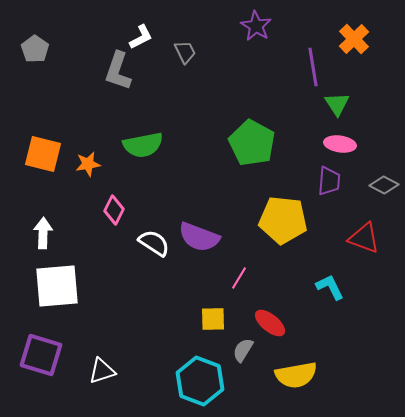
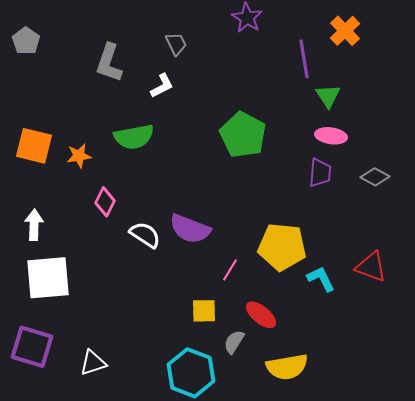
white L-shape: (141, 37) -> (162, 86), moved
yellow pentagon: (283, 220) -> (282, 247), moved
red triangle: (364, 238) -> (371, 267), moved

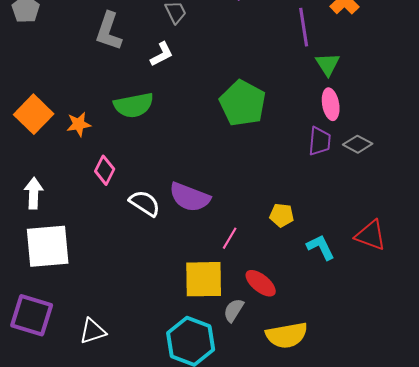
pink ellipse: (331, 136) -> (331, 104), turned 72
orange square: (34, 146) -> (34, 114), turned 30
gray diamond: (375, 177) -> (358, 144), moved
yellow pentagon: (282, 247) -> (282, 215), size x0.5
yellow square: (204, 311) -> (204, 279), size x1.6

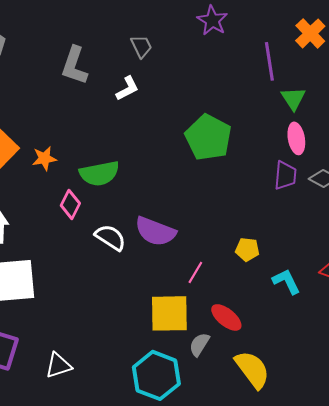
green semicircle: (134, 105) -> (99, 173), moved
yellow semicircle: (287, 335) -> (252, 369), turned -117

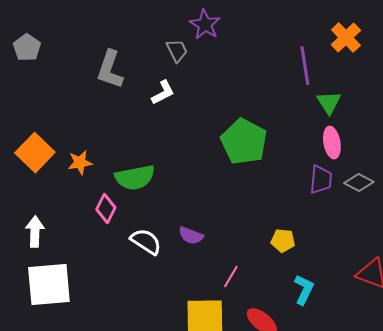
purple star: (212, 20) -> (205, 25), moved
purple semicircle: (155, 231) -> (191, 236), size x0.6
yellow pentagon: (247, 249) -> (283, 241), moved
cyan L-shape: (286, 281) -> (304, 290), moved, turned 52

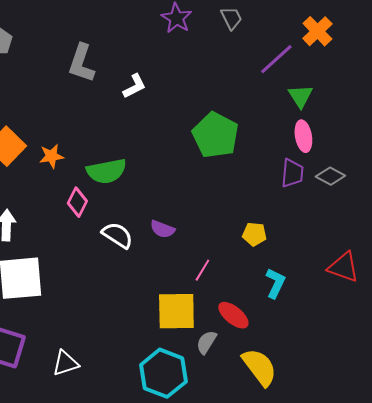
gray trapezoid: (177, 51) -> (231, 18), moved
purple line: (305, 66) -> (276, 59), turned 57

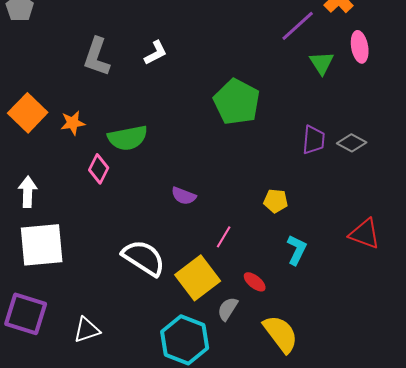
gray L-shape: (81, 63) -> (97, 57), moved
pink ellipse: (303, 136) -> (360, 47), moved
white semicircle: (117, 235) -> (144, 258), moved, size x1.4
yellow square: (176, 311) -> (198, 278), turned -36
red ellipse: (233, 315) -> (255, 282), size x0.7

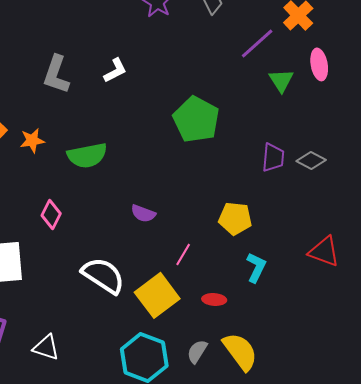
pink diamond: (99, 169) -> (51, 214), moved
yellow pentagon: (276, 201) -> (235, 218), size x1.4
red ellipse: (255, 282) -> (214, 299), turned -35
gray semicircle: (228, 309) -> (197, 351), moved
white triangle: (87, 330) -> (46, 347), turned 36

